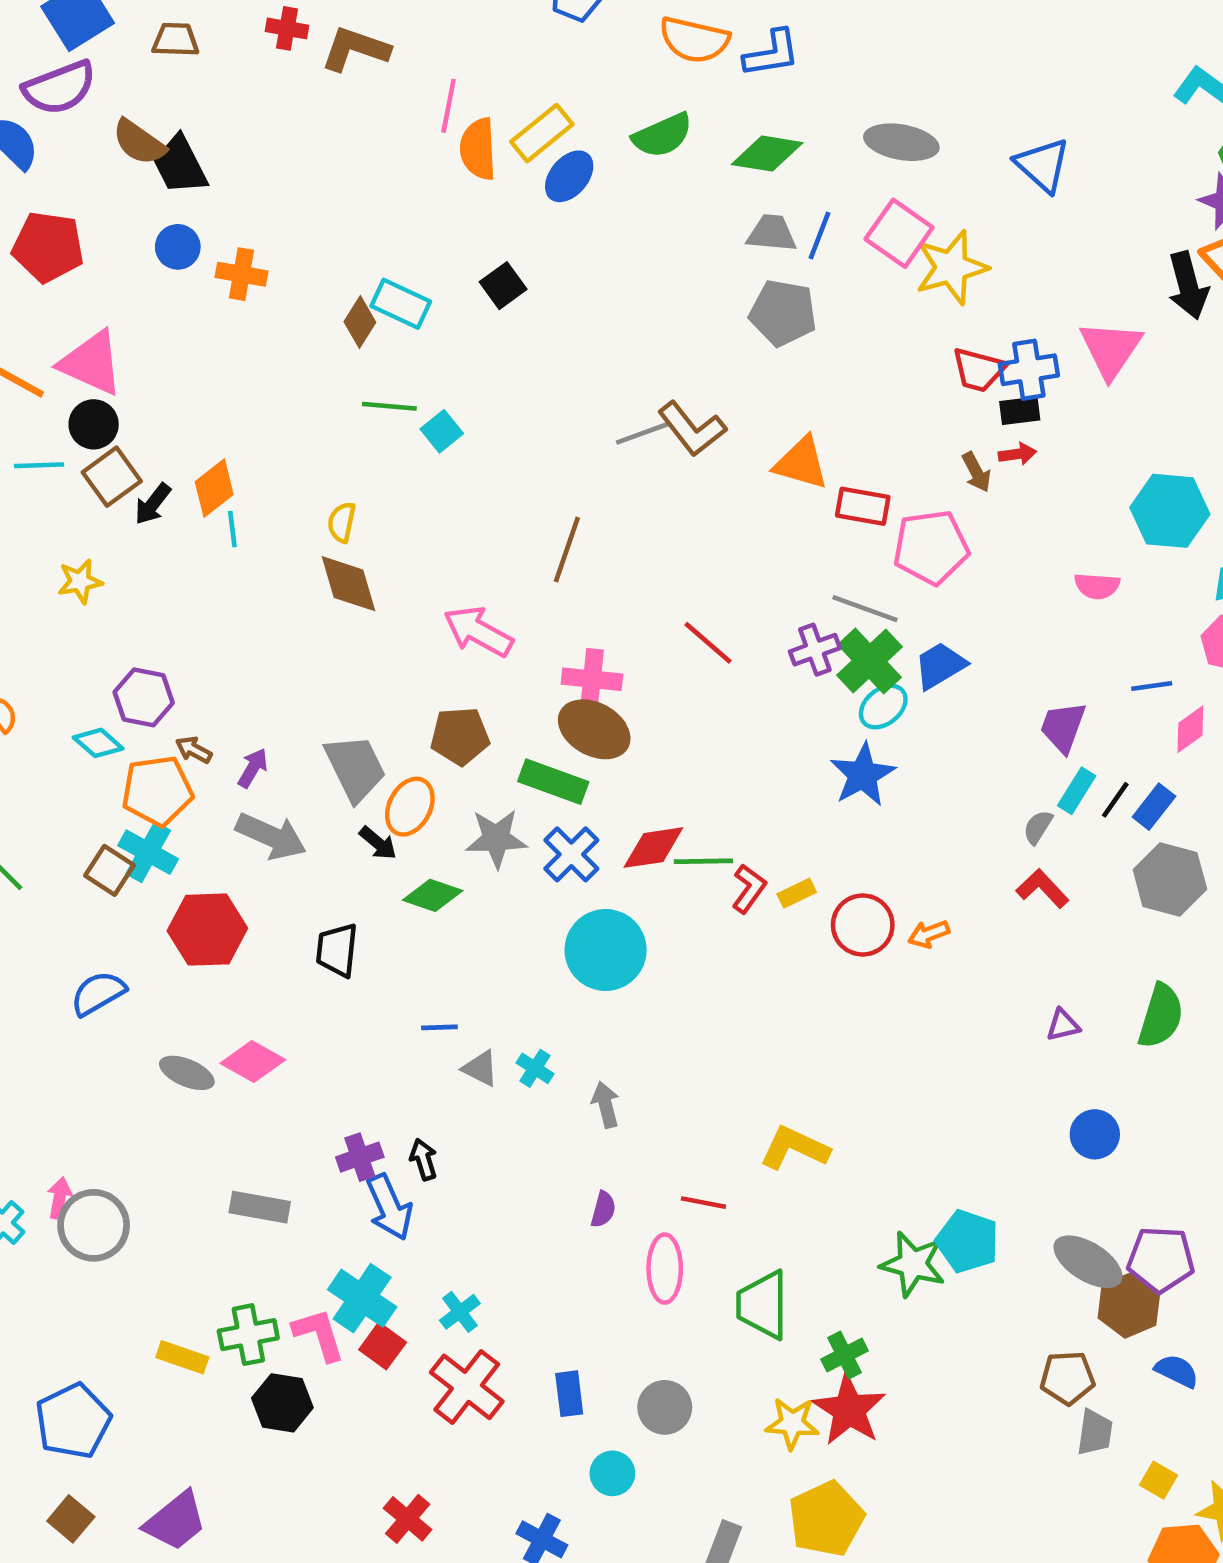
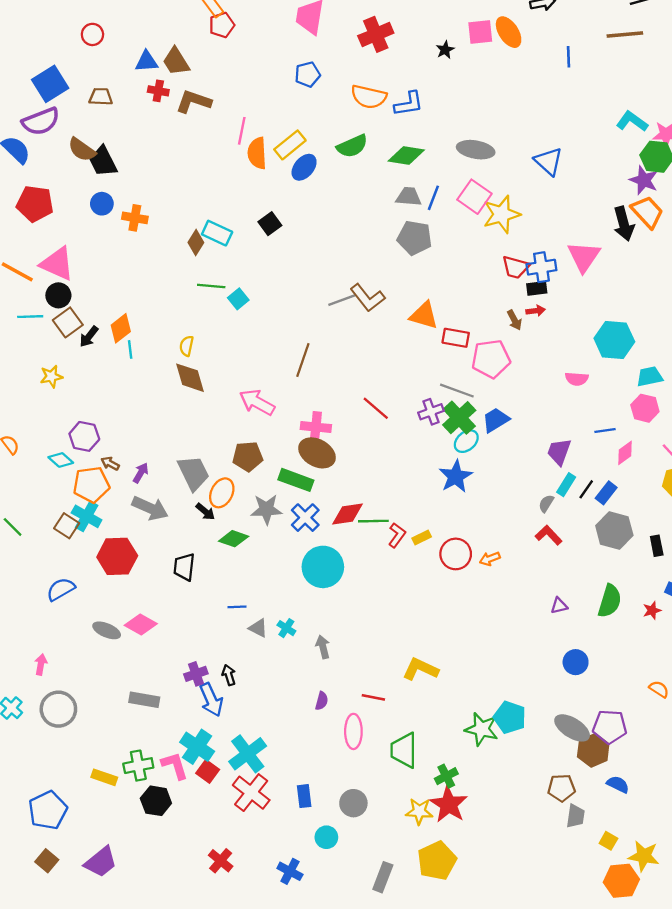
pink arrow: (59, 1198) -> (41, 664), moved
cyan cross: (460, 1312) -> (248, 754), size x1.8

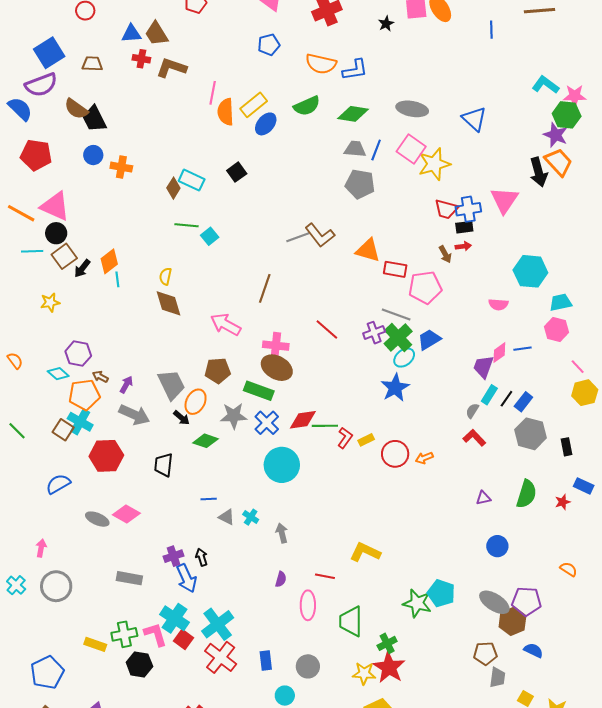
pink diamond: (625, 453) -> (499, 353), moved

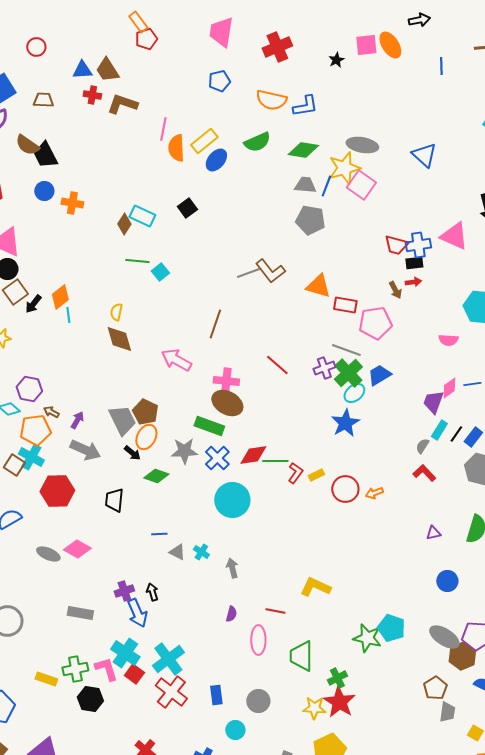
yellow star: (434, 164) -> (344, 168), moved
pink triangle: (504, 200) -> (454, 236), turned -40
brown pentagon: (218, 371) -> (145, 412), moved, turned 30
brown pentagon: (485, 653) -> (435, 688), turned -30

